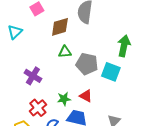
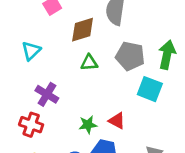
cyan triangle: (15, 32) -> (31, 51), moved
gray pentagon: (87, 64) -> (130, 56), moved
red cross: (38, 108) -> (31, 125), moved, turned -30

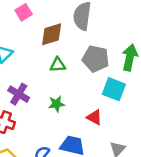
red triangle: (117, 121) -> (94, 117), moved
green star: (88, 125) -> (57, 104), moved

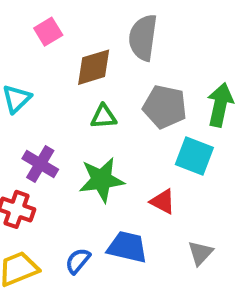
green star: (57, 104) -> (102, 180), size x1.6

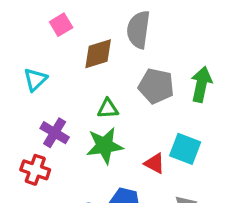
green triangle: (103, 117) -> (108, 109), moved
cyan square: (194, 156) -> (185, 149), moved

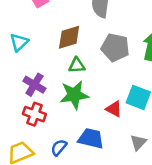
brown diamond: (98, 54) -> (69, 37), moved
red cross: (35, 170) -> (34, 114), moved

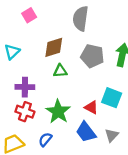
purple cross: (34, 85) -> (25, 87), turned -30
green star: (74, 95) -> (58, 112), moved, turned -30
blue trapezoid: (91, 138) -> (86, 132), moved, turned -140

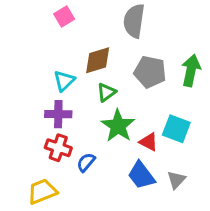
cyan triangle: (12, 52) -> (64, 81), moved
green triangle: (60, 71) -> (106, 92), turned -32
green star: (58, 112) -> (118, 126), moved
blue semicircle: (45, 139) -> (86, 162), moved

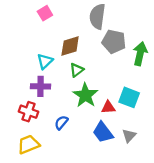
gray pentagon: (150, 72) -> (114, 42), moved
red triangle: (149, 142) -> (108, 107), turned -32
red cross: (58, 148) -> (28, 112), moved

